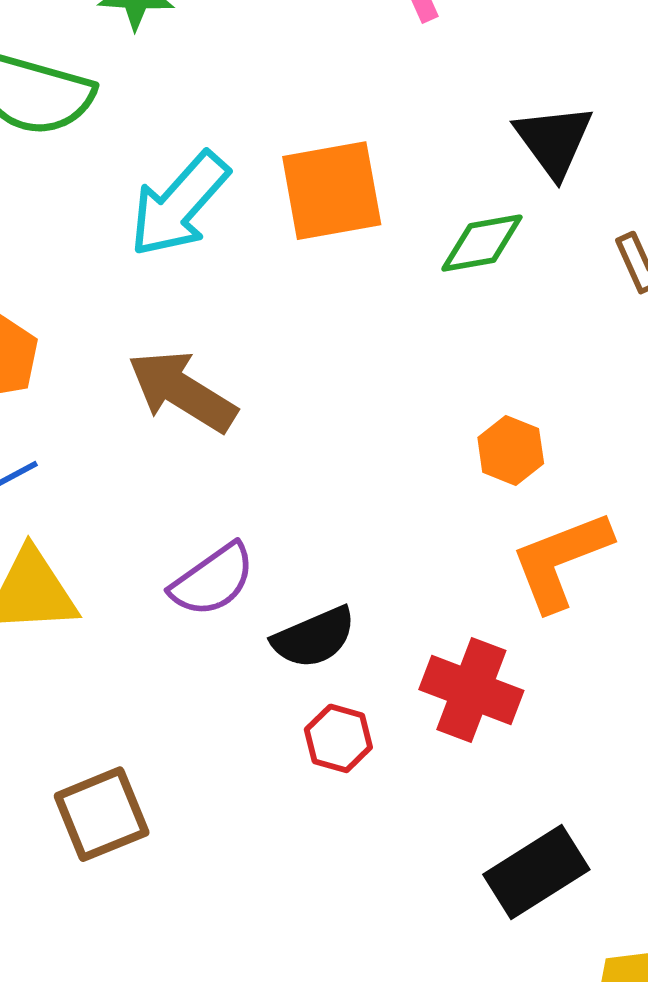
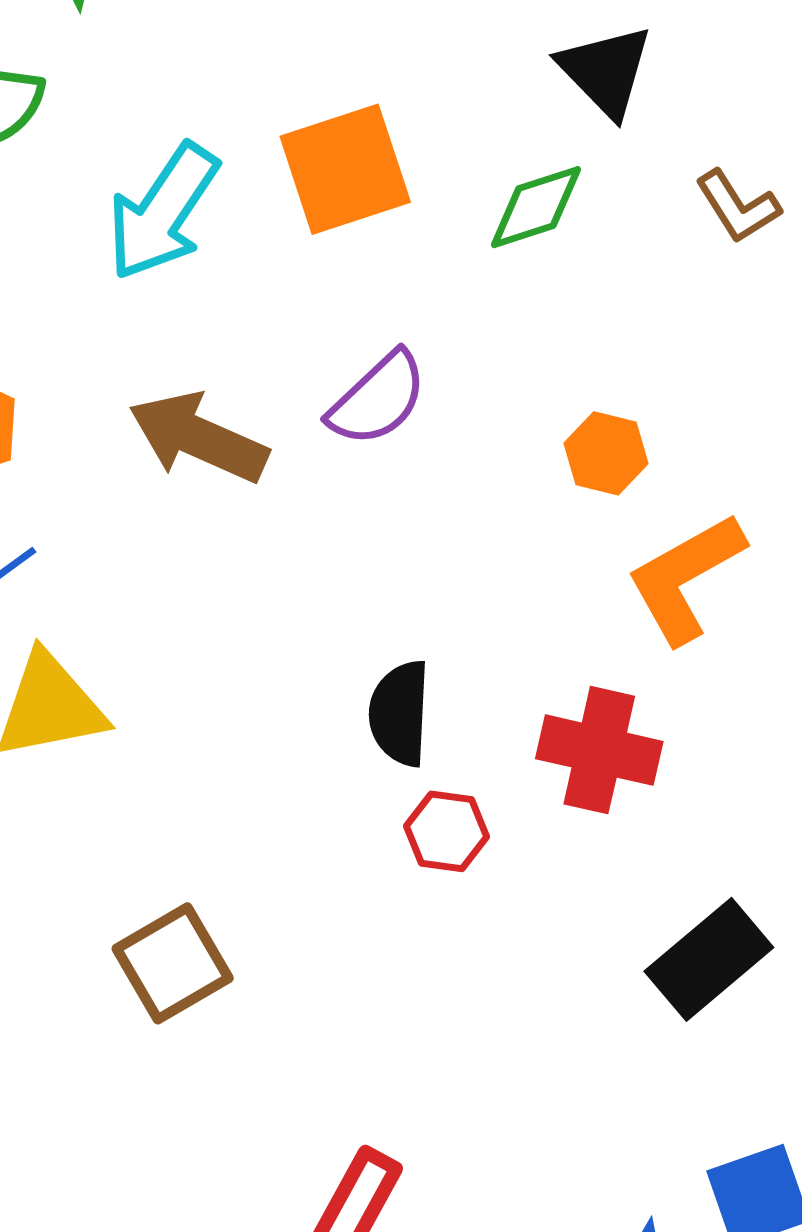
purple semicircle: (213, 580) -> (378, 399), moved
black semicircle: (314, 637) -> (400, 713), turned 124

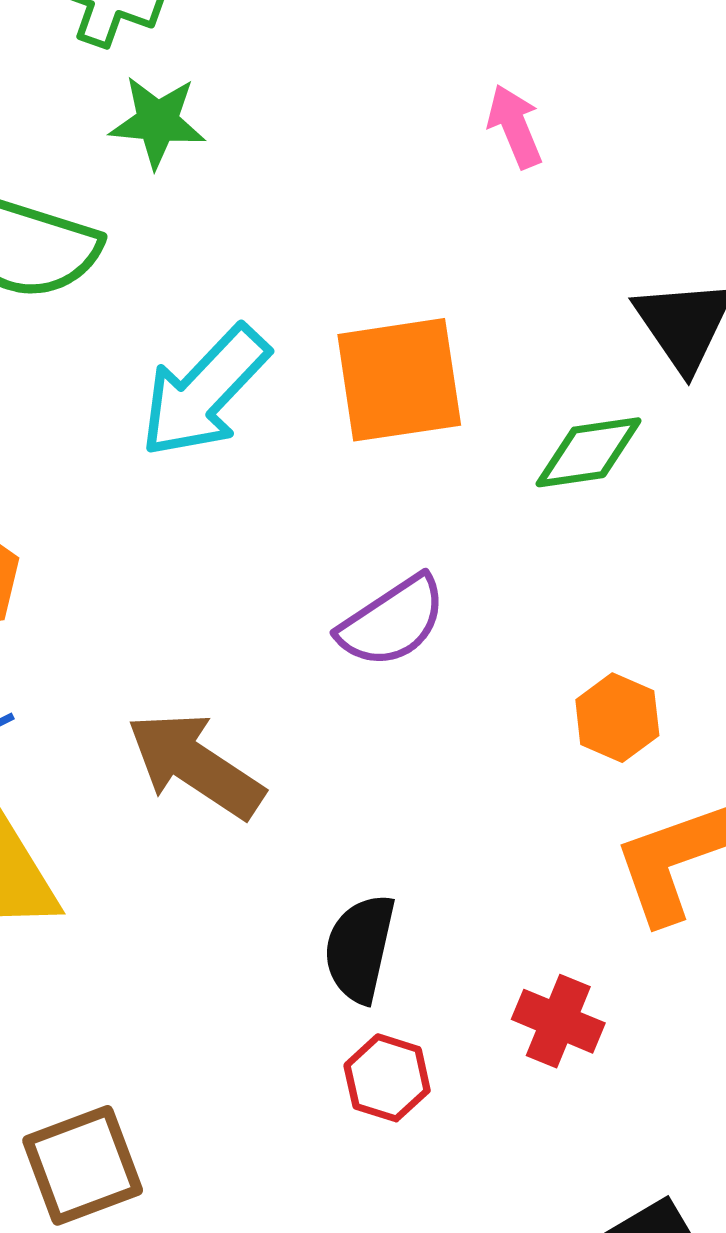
brown arrow: (198, 438) -> (195, 765), moved
red cross: (599, 750) -> (558, 1021), size x0.7

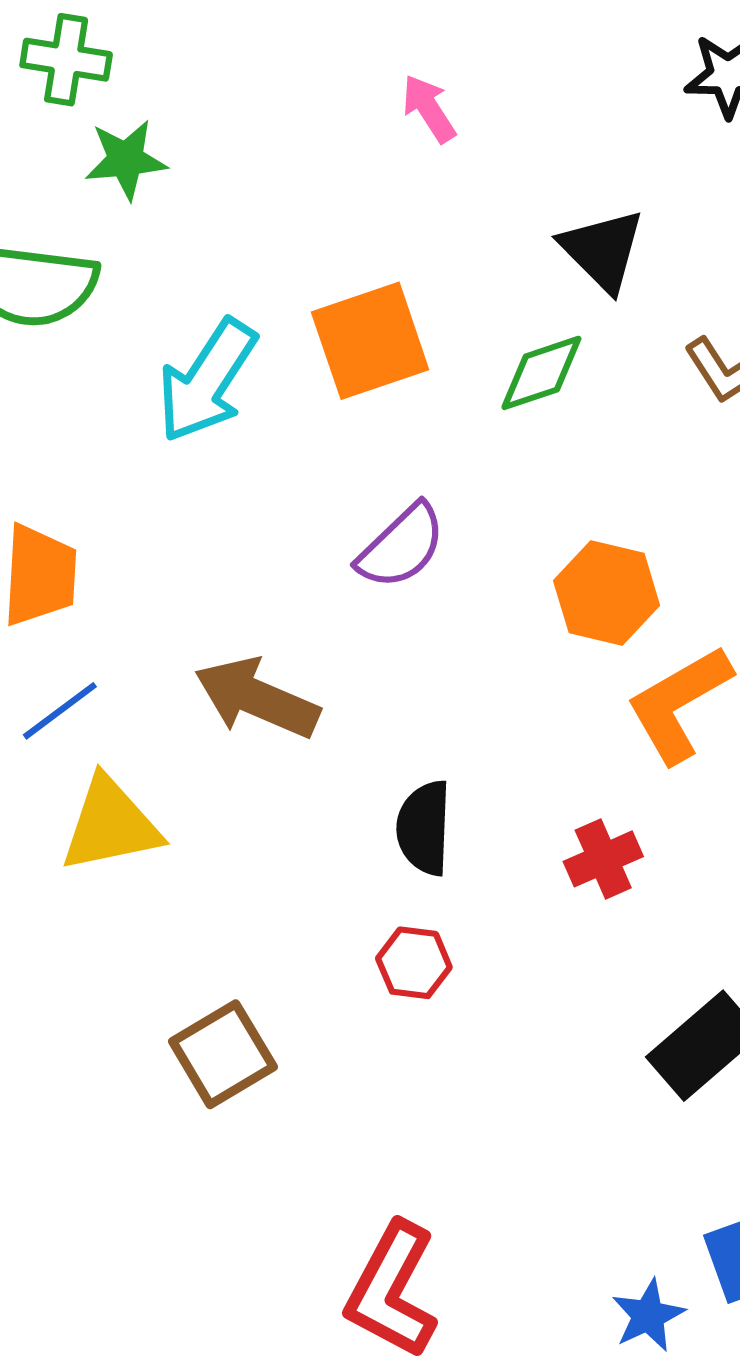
orange hexagon: (617, 718) -> (607, 593), size x1.4
red cross: (558, 1021) -> (603, 859), turned -36
red hexagon: (387, 1078) -> (414, 963), moved

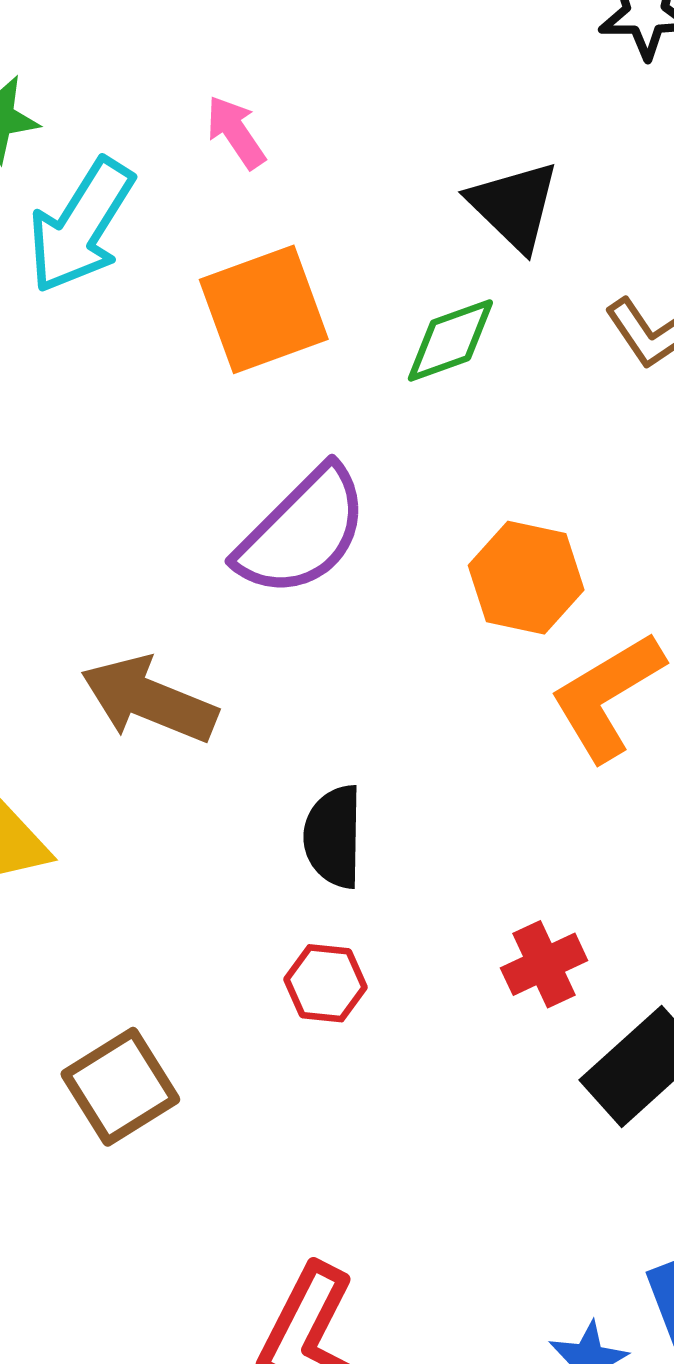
pink arrow: (429, 109) -> (236, 132), moved
cyan arrow: (207, 381) -> (81, 226), moved
purple semicircle: (401, 546) -> (302, 532), size x1.4
red cross: (603, 859) -> (544, 964), moved

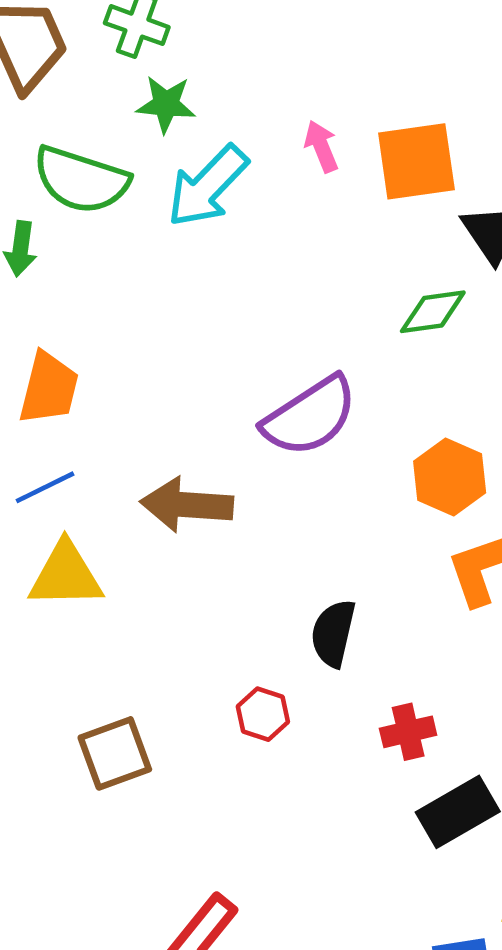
orange square: (264, 309) -> (416, 161), moved
brown arrow: (149, 700) -> (187, 505), turned -30
black semicircle: (333, 837) -> (333, 633), moved

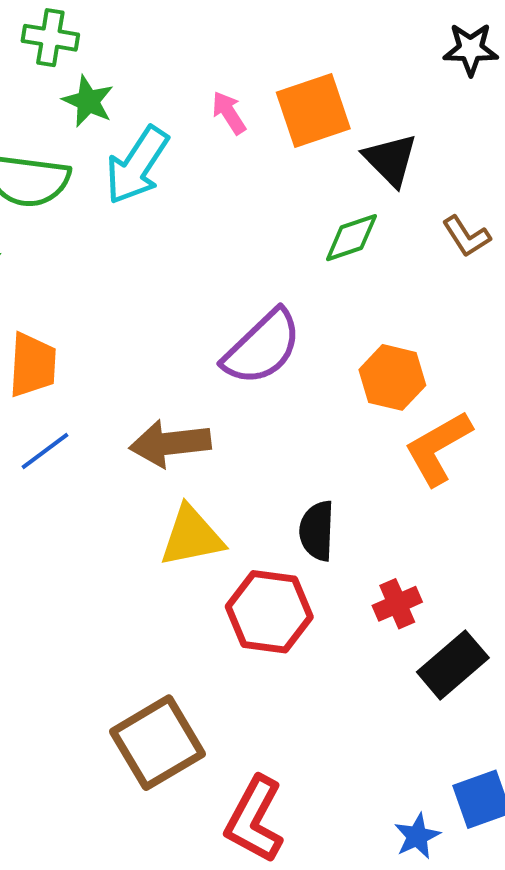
green star: (166, 104) -> (88, 101), turned 30
yellow triangle: (66, 575) -> (192, 536), moved
red hexagon: (263, 714) -> (269, 612), size x1.8
brown square: (115, 753) -> (158, 743), moved, size x1.4

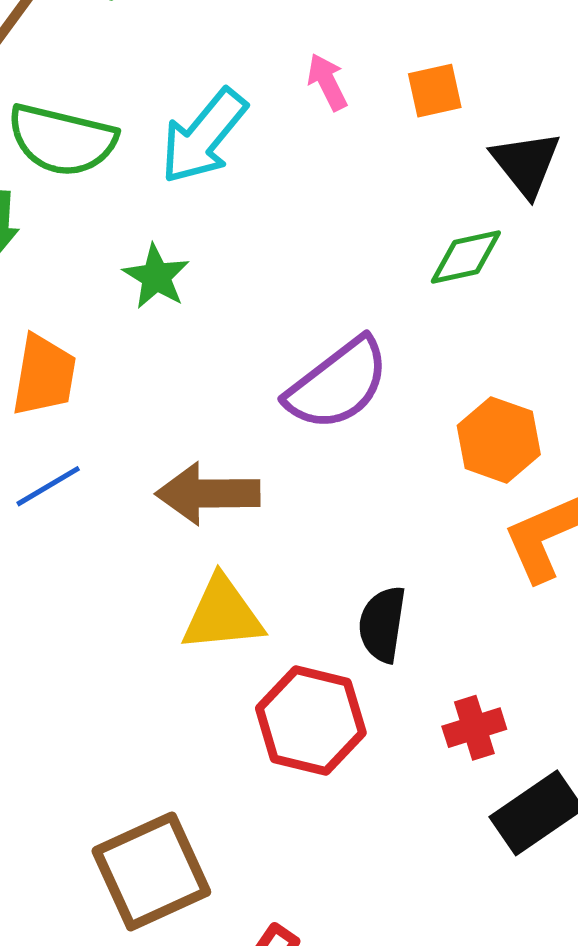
green star: (88, 101) -> (156, 277), moved
orange square: (313, 111) -> (435, 91), size x0.6

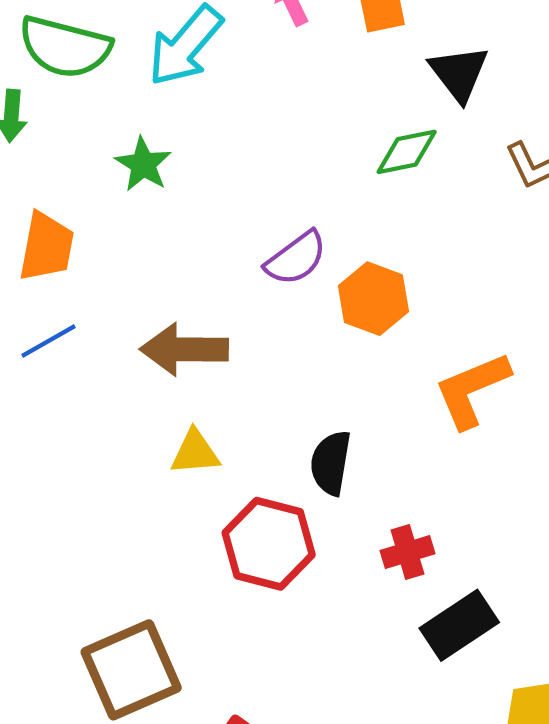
purple semicircle: (338, 384) -> (296, 258), size x0.7
orange hexagon: (499, 440) -> (373, 299), moved
yellow triangle: (223, 614) -> (195, 452), size x0.7

